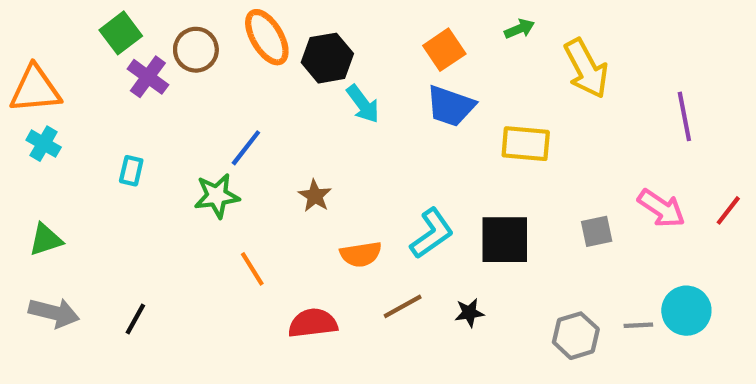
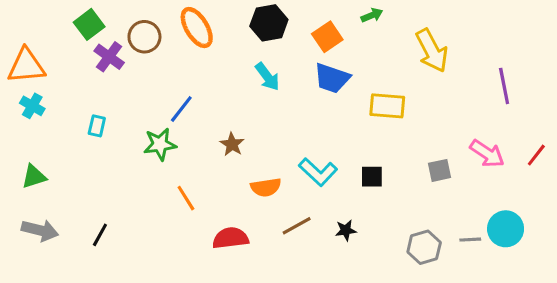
green arrow: (519, 29) -> (372, 15), moved
black hexagon: (327, 58) -> (269, 23), moved
cyan L-shape: (432, 233) -> (318, 172), turned 78
black square: (505, 240) -> (372, 177), size x0.6

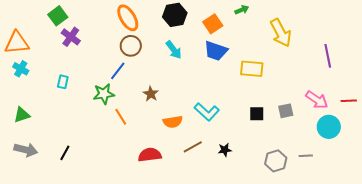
brown circle: (144, 37) -> (131, 46), moved
red line: (536, 155) -> (349, 101), turned 49
black square: (372, 177) -> (257, 114), moved
orange line: (186, 198) -> (121, 117), moved
cyan circle: (506, 229) -> (329, 127), moved

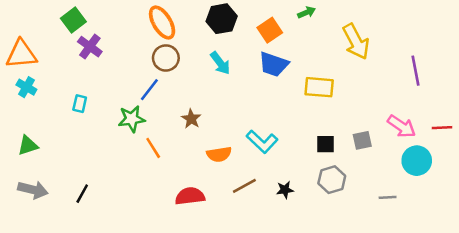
gray hexagon: (276, 161) -> (332, 180), moved

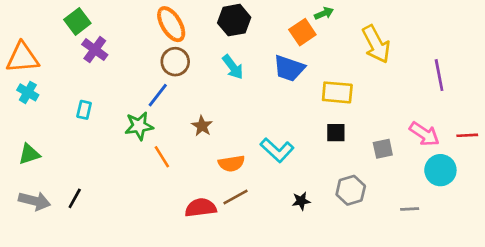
orange square: (270, 30) -> (302, 32), moved
black square: (325, 144) -> (336, 133), moved
brown line: (244, 186) -> (235, 197), moved
black line: (82, 194) -> (75, 198), moved

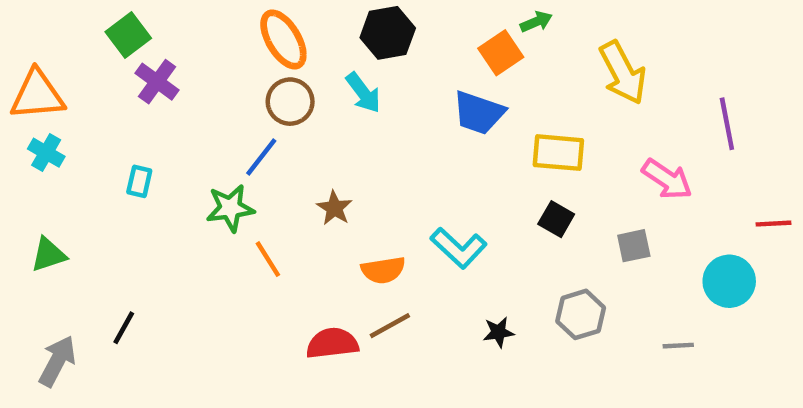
cyan arrow: (233, 67) -> (363, 93), moved
black square: (336, 133) -> (556, 219), turned 30
pink arrow: (424, 134) -> (667, 179), moved
gray arrow: (35, 201) -> (57, 361), moved, turned -76

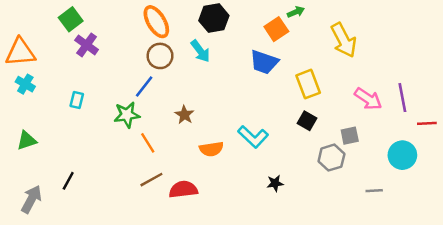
purple line: (727, 124) -> (402, 98), moved
yellow rectangle: (558, 153) -> (308, 84), turned 64
gray hexagon: (581, 314) -> (331, 158), moved
brown line: (390, 326) -> (151, 180), moved

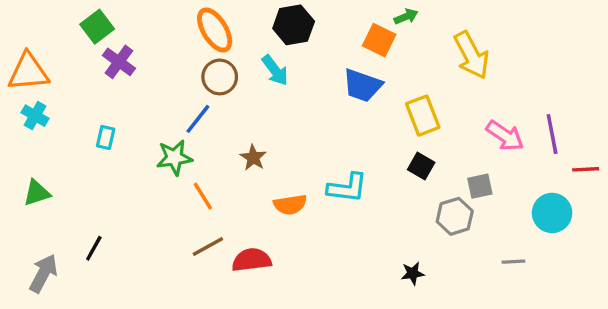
orange square: (276, 29) -> (379, 40), turned -30
cyan L-shape: (253, 137) -> (347, 188), turned -36
black star: (275, 183) -> (413, 273), moved

